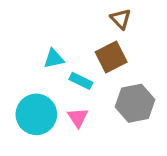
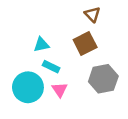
cyan rectangle: (81, 81) -> (51, 67), moved

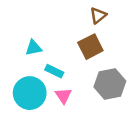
brown triangle: (92, 14) -> (98, 16), turned 35
cyan triangle: (41, 45) -> (34, 48), moved

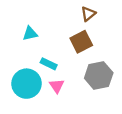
cyan triangle: (34, 48) -> (30, 34), moved

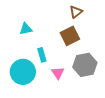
cyan rectangle: (49, 64) -> (42, 55), turned 48
pink triangle: (57, 86) -> (58, 73), moved

